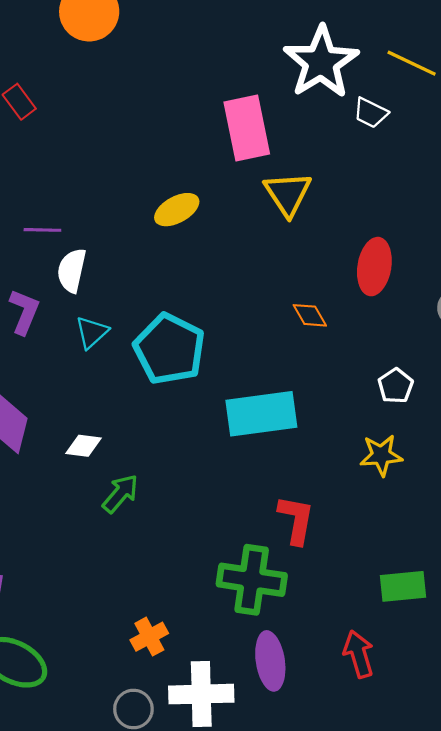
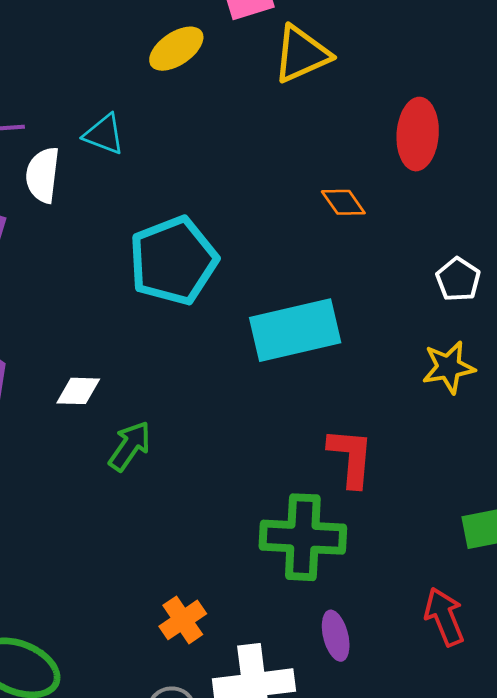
yellow triangle: (288, 194) -> (302, 54), turned 45
yellow ellipse: (177, 210) -> (176, 49), moved
cyan triangle: (92, 332) -> (104, 134), moved, turned -51
cyan pentagon: (169, 349) -> (173, 261), turned 30
purple ellipse: (270, 661) -> (336, 636), size x0.7

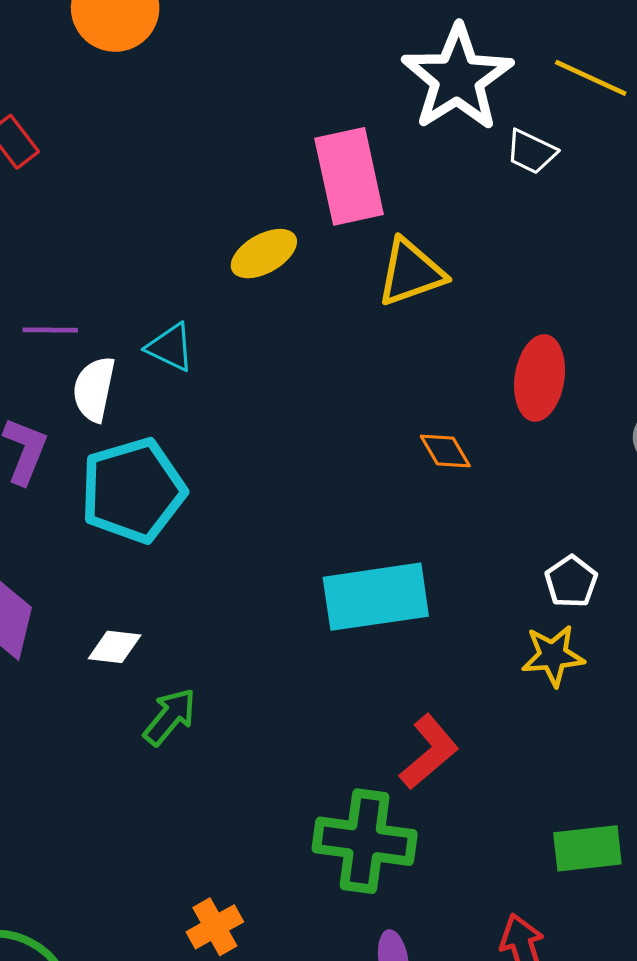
cyan pentagon: (173, 261) -> (133, 490), moved
white pentagon: (458, 279) -> (571, 582), moved
red L-shape: (351, 457) -> (429, 752), turned 40

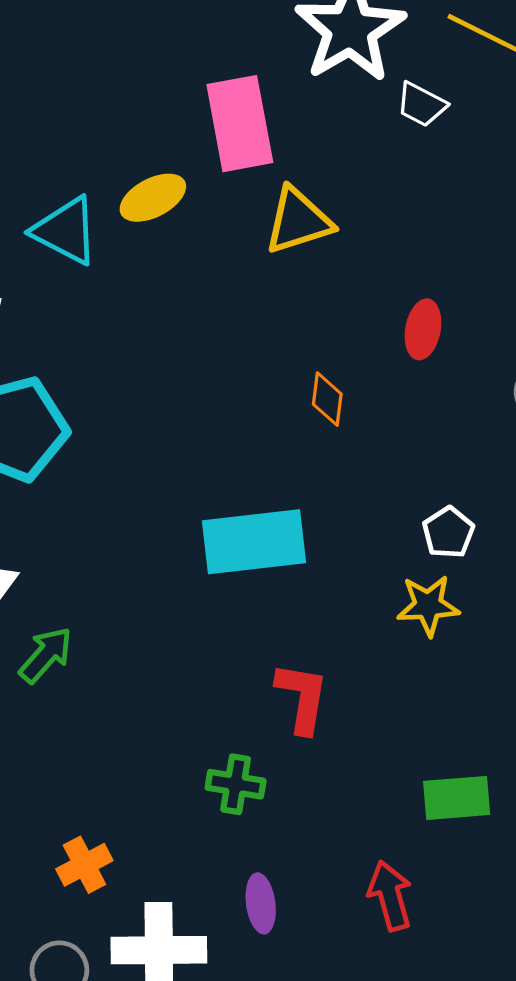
cyan triangle: (170, 347) -> (66, 231), moved, size x1.4
red ellipse: (540, 378) -> (423, 329), size x0.7
orange diamond: (445, 451) -> (327, 399), turned 36
red L-shape: (429, 752) -> (302, 698), turned -42
green cross: (365, 841) -> (236, 784), size x0.6

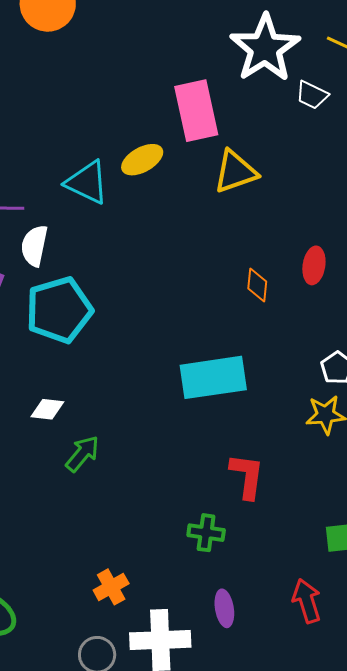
red ellipse: (423, 329) -> (314, 265), moved

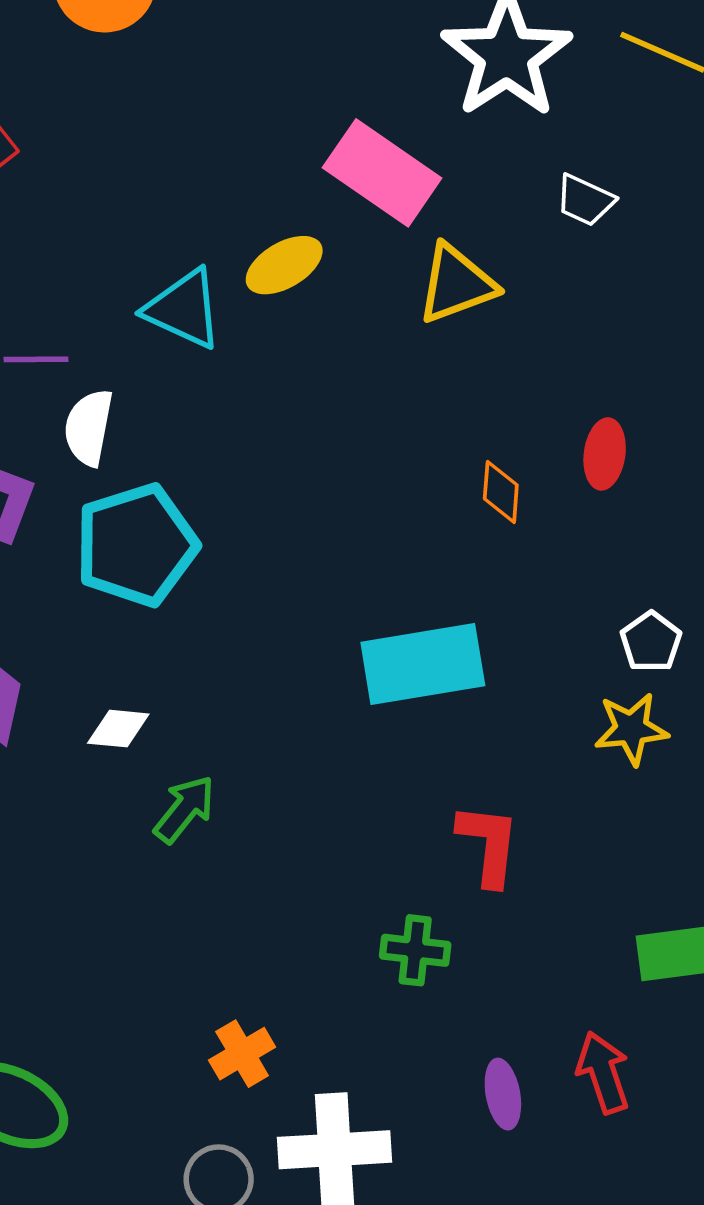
white trapezoid: (312, 95) -> (585, 200), moved
pink rectangle: (196, 111) -> (382, 173), turned -42
purple ellipse: (224, 608) -> (503, 1094), moved

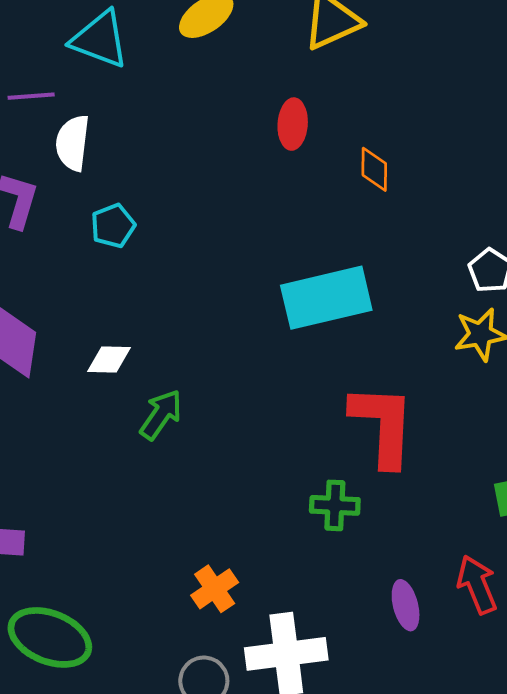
cyan triangle: (184, 309) -> (100, 39), moved
red ellipse: (605, 454) -> (293, 124), moved
cyan pentagon: (136, 545) -> (113, 226), size x0.5
red L-shape: (488, 844) -> (383, 425), size x1.4

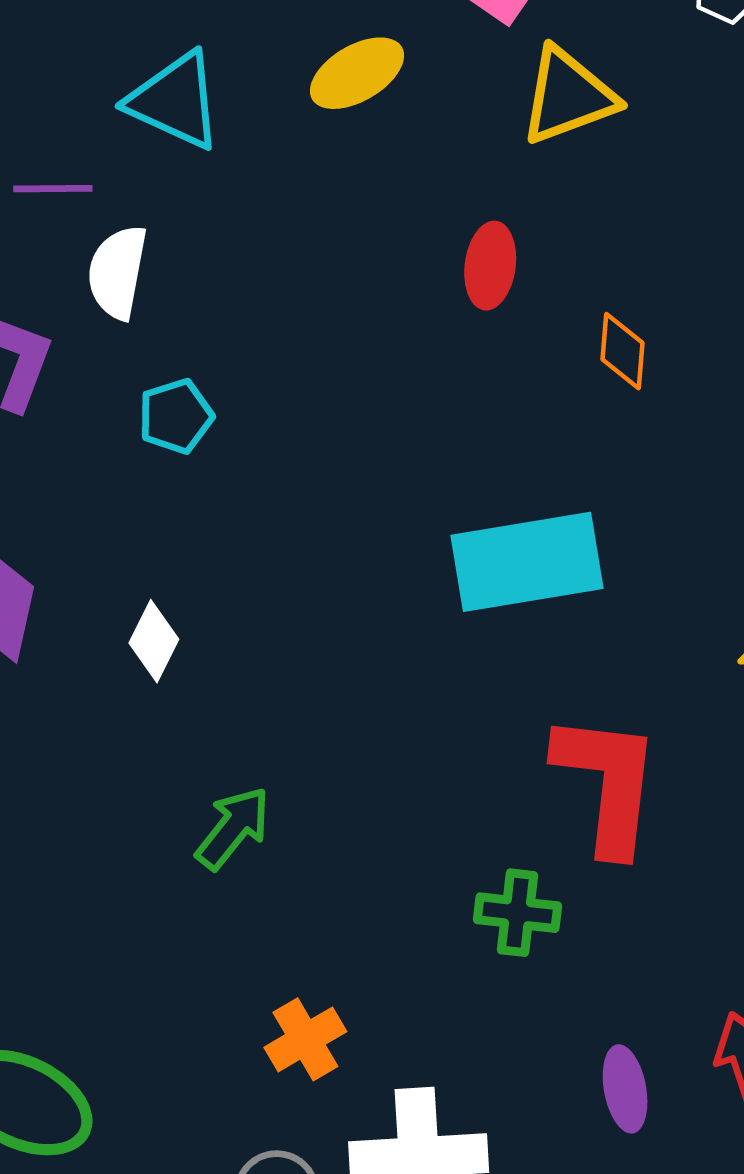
white diamond: (109, 359) -> (154, 641), turned -69
green arrow: (161, 415) -> (233, 828), moved

